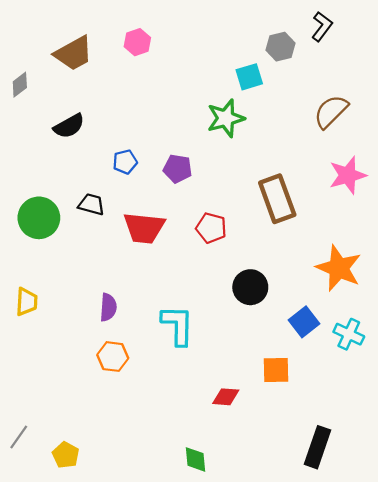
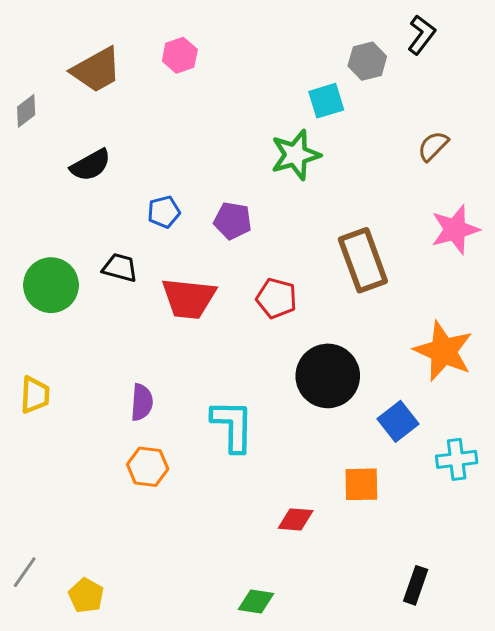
brown semicircle: (331, 112) -> (433, 146), size x0.7
black circle: (250, 287) -> (328, 376), size x1.4
cyan cross: (349, 334) -> (457, 459), moved, turned -32
black rectangle: (317, 447) -> (416, 585), size x0.7
green diamond: (196, 459) -> (256, 601), turned -76

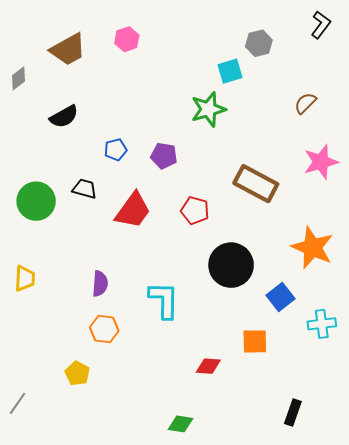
black L-shape: (421, 35) -> (321, 25), moved
brown rectangle: (363, 260) -> (256, 184), turned -42
red trapezoid: (189, 298) -> (133, 210), turned -60
yellow pentagon: (86, 596) -> (77, 373), moved

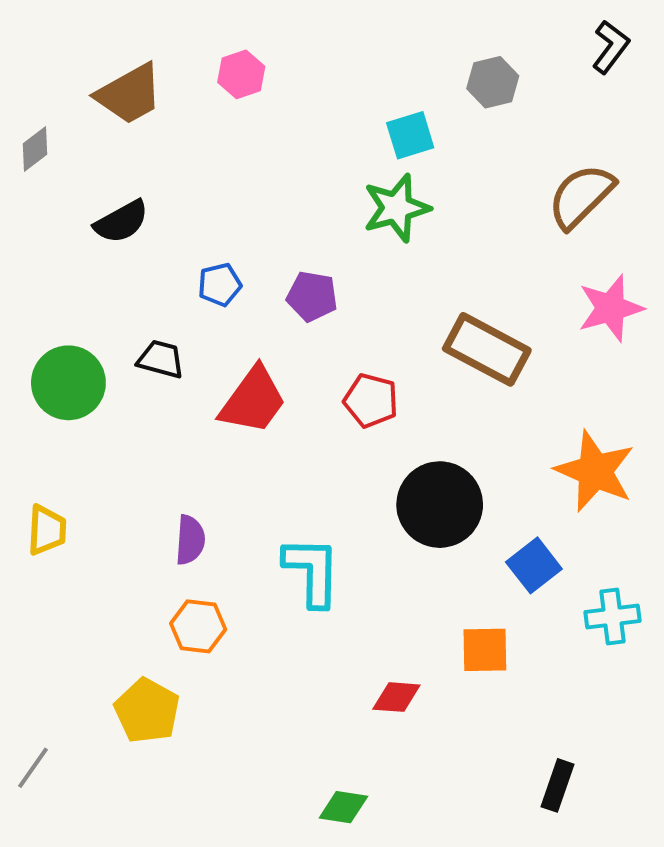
cyan square: (230, 71) -> (410, 135), moved
brown semicircle: (305, 103) -> (581, 196), size x1.6
yellow pentagon: (77, 373) -> (147, 711), size x1.4

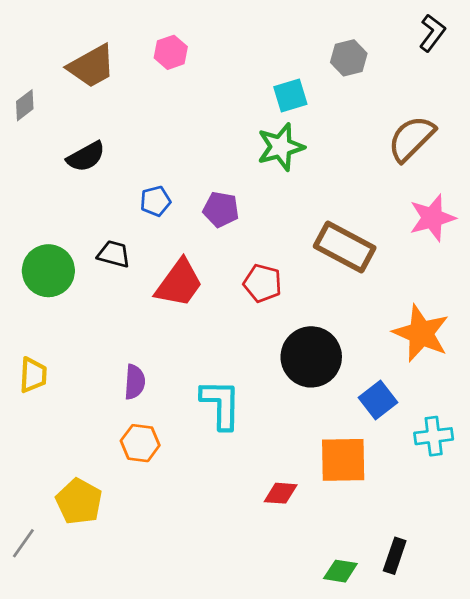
orange square: (485, 650) -> (343, 460), size x1.4
yellow pentagon: (147, 711) -> (79, 502), moved
green diamond: (343, 807) -> (340, 571), moved

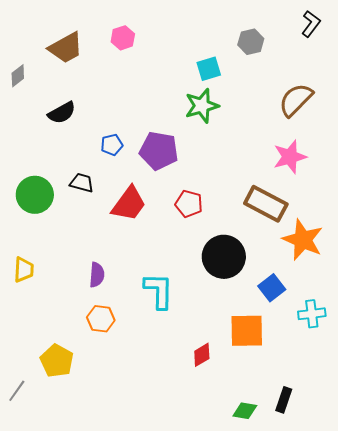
purple pentagon: (221, 209) -> (159, 151), size x1.5
pink star: (432, 218) -> (290, 157), moved
brown rectangle: (345, 247) -> (266, 204), moved
red diamond: (281, 493) -> (202, 355), turned -35

